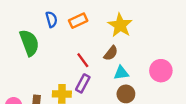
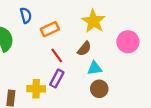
orange rectangle: (78, 21) -> (50, 29), moved
pink circle: (161, 71) -> (128, 42), moved

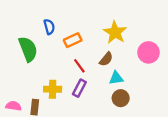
yellow cross: (36, 89) -> (53, 89), moved

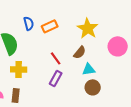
orange rectangle: (73, 40) -> (50, 26), moved
yellow cross: (53, 89) -> (19, 69), moved

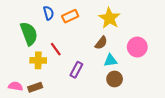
pink circle: (118, 46) -> (137, 47), moved
red line: (56, 58) -> (56, 49), moved
brown rectangle: (16, 95) -> (35, 87), turned 64

